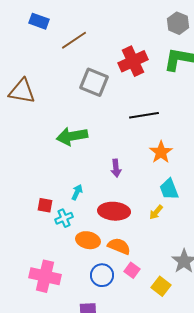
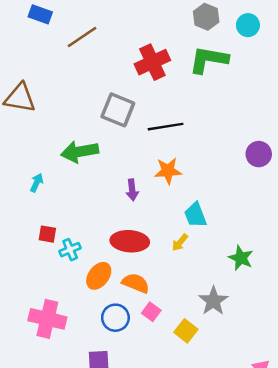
gray square: (94, 82) -> (118, 110), moved
orange star: (161, 152) -> (168, 171), moved, turned 30
cyan arrow: (77, 192) -> (37, 183), moved
orange ellipse: (88, 240) -> (99, 276), turned -65

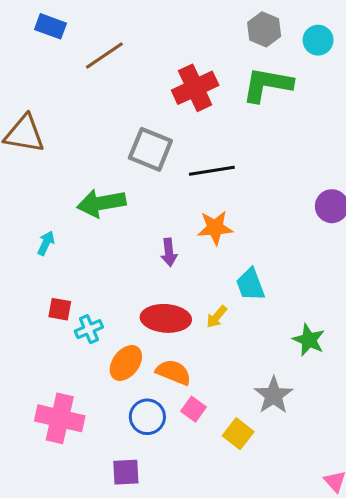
yellow arrow: (180, 242) -> (217, 317), moved

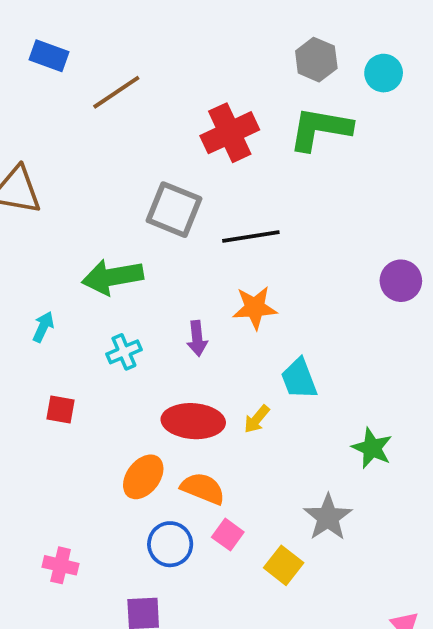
cyan cross: (89, 329) -> (124, 352), moved
pink cross: (60, 418) -> (61, 565), moved, size x0.6

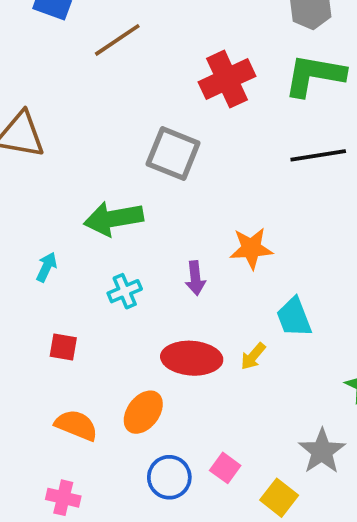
black line: (251, 237) -> (318, 155), moved
orange semicircle: (203, 488) -> (76, 425), moved

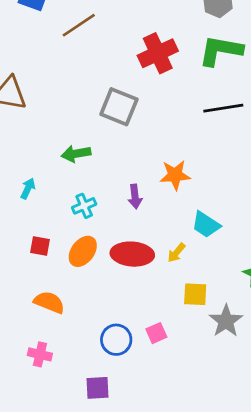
green arrow: (113, 219) -> (76, 154), size x0.7
cyan trapezoid: (294, 317) -> (206, 225), turned -36
orange ellipse: (143, 412) -> (83, 251), moved
pink square: (225, 468) -> (156, 333), turned 30
yellow square: (279, 498) -> (195, 294), moved, turned -35

